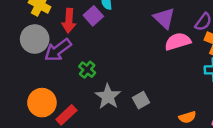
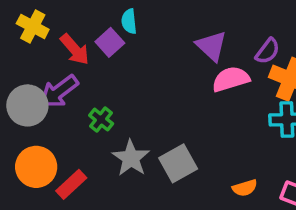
red arrow: (69, 21) -> (75, 49), turned -45
gray circle: (35, 39) -> (27, 105), moved
gray square: (141, 100) -> (178, 163), size x1.5

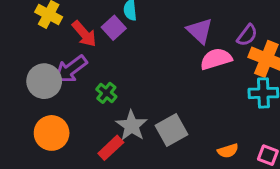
red rectangle: (71, 184) -> (111, 148), moved

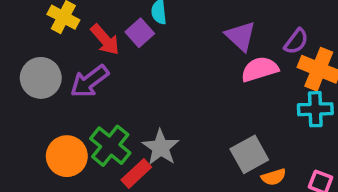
gray circle: (44, 81) -> (41, 78), moved
green cross: (106, 93) -> (110, 146), moved, size x1.6
gray square: (172, 130) -> (249, 154), moved

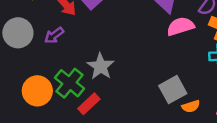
purple arrow: (89, 81) -> (54, 35), size x0.7
gray star: (161, 147) -> (101, 66), moved

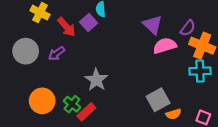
green cross: (70, 83) -> (72, 104), moved, size x0.7

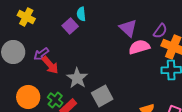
red arrow: (66, 27) -> (50, 65), moved
gray square: (158, 100) -> (102, 96), moved

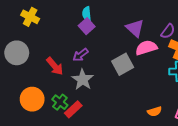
purple square: (70, 26) -> (87, 26), moved
purple arrow: (41, 54) -> (80, 55), moved
gray square: (102, 96) -> (123, 64), moved

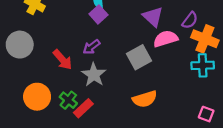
orange semicircle: (155, 111) -> (145, 99), moved, size x1.5

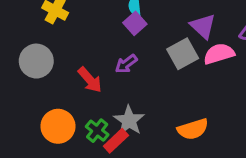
gray square: (139, 57) -> (183, 54), moved
gray star: (94, 75) -> (129, 120), moved

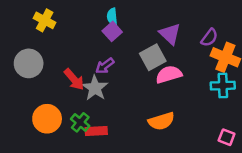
pink semicircle: (219, 54) -> (169, 74), moved
gray star: (129, 120) -> (95, 88), moved
red rectangle: (116, 141) -> (96, 131), turned 40

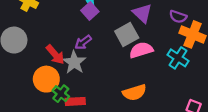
purple semicircle: (209, 38) -> (178, 17), turned 72
cyan cross: (223, 86) -> (178, 58), moved, turned 35
orange circle: (47, 119) -> (46, 79), moved

